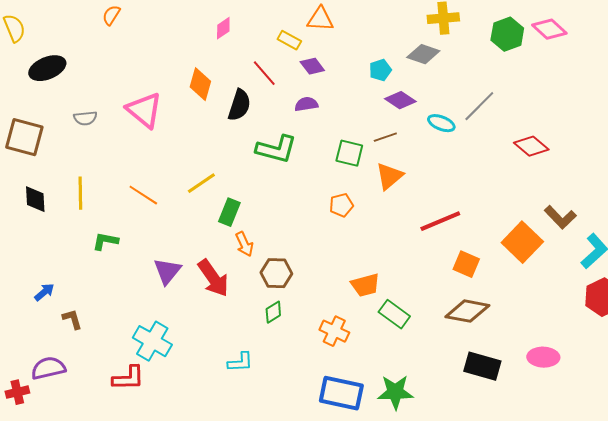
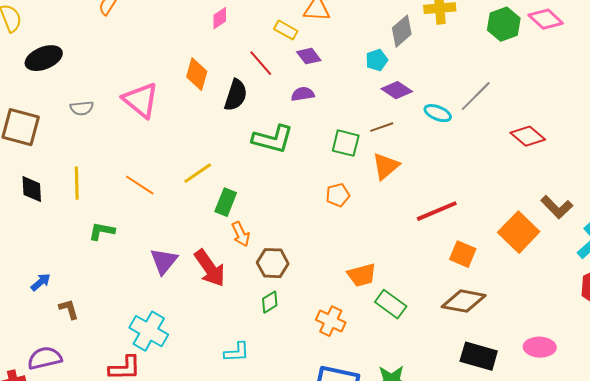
gray diamond: (423, 54) -> (402, 31), moved, turned -60

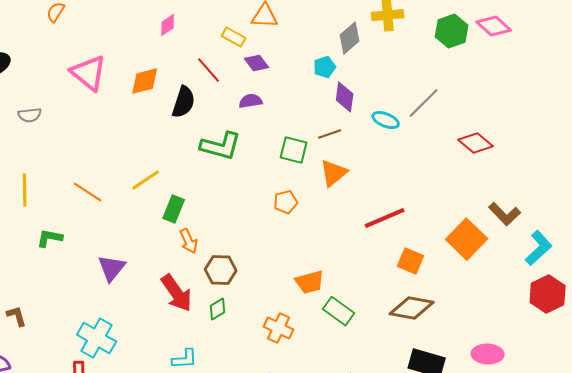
orange diamond: (197, 74) -> (145, 81), turned 60
purple diamond: (397, 90) -> (345, 97), turned 64
pink triangle: (141, 100) -> (89, 73), moved
red arrow: (210, 268) -> (177, 293), moved

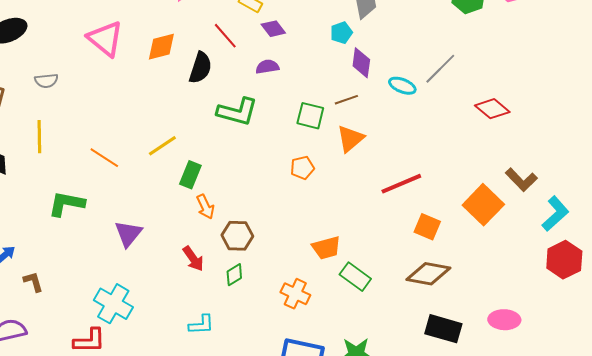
yellow line: (25, 190) -> (39, 137), moved
green L-shape: (50, 238) -> (66, 204), size x1.4
red arrow: (177, 293) -> (193, 259), size x0.7

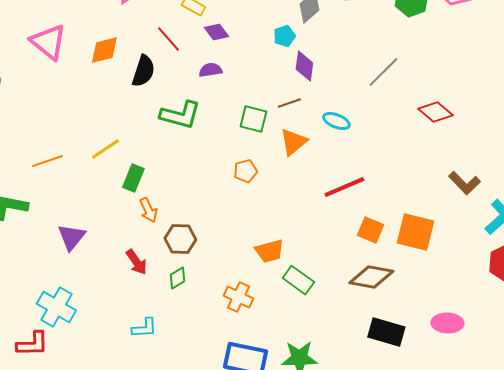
cyan ellipse: (402, 86) -> (336, 121), moved
orange line: (104, 158) -> (47, 161), turned -52
orange square: (483, 205) -> (415, 232), moved, turned -30

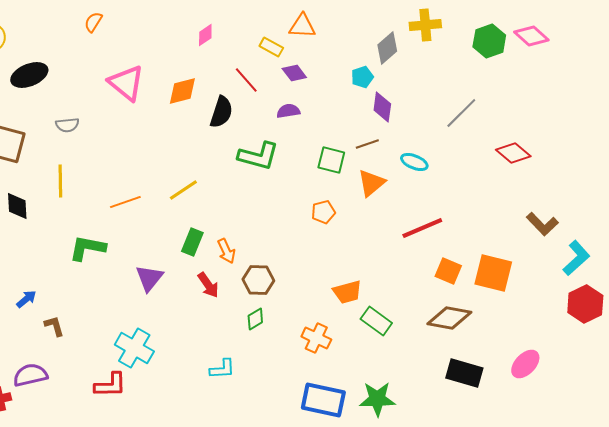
green rectangle: (133, 178) -> (192, 242), moved
red arrow: (136, 262) -> (208, 285), moved
pink ellipse: (447, 323) -> (525, 364), turned -48

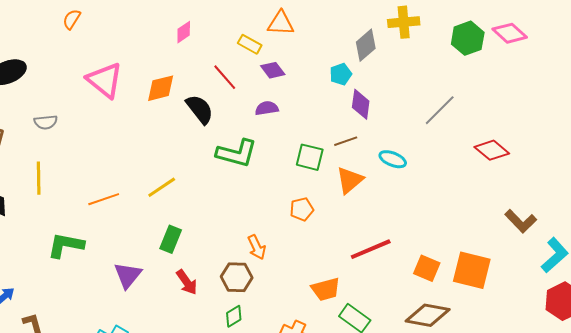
black semicircle: (221, 112) -> (200, 109), turned -56
red line: (422, 228) -> (371, 249), moved
orange arrow: (226, 251) -> (257, 247), moved

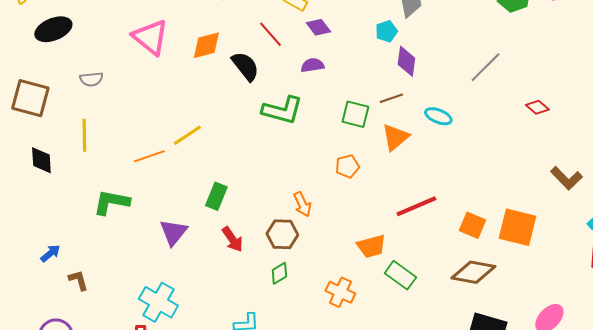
red diamond: (492, 150) -> (537, 107), size x0.7
yellow line: (162, 187) -> (187, 135), moved

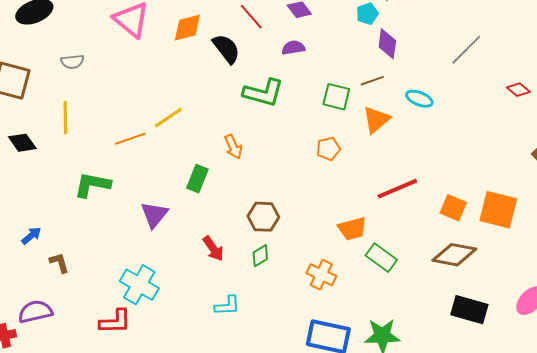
black diamond: (41, 160) -> (22, 143), turned -32
orange arrow: (302, 204) -> (233, 147), moved
red arrow: (232, 239) -> (213, 249), moved

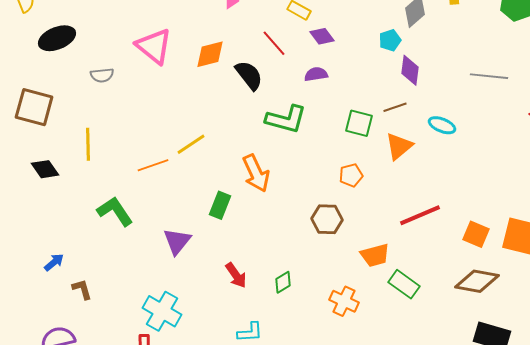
gray line: (466, 50) -> (489, 76), turned 51
gray semicircle: (72, 62) -> (102, 75), moved
orange arrow: (233, 147) -> (256, 173), size x1.5
green L-shape: (92, 185) -> (115, 211), turned 45
brown hexagon: (263, 217) -> (327, 219), moved

